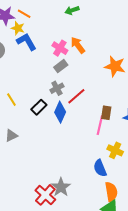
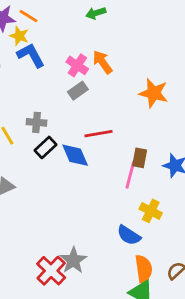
gray cross: (57, 88) -> (37, 122), moved, turned 32
red line: (76, 96) -> (98, 134), turned 30
blue diamond: (60, 112) -> (75, 155), turned -50
blue semicircle: (100, 168) -> (129, 235), turned -36

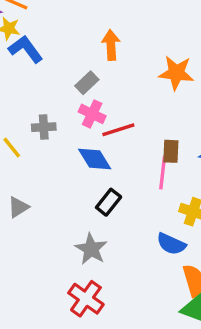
orange arrow: (102, 62) -> (111, 45), turned 40
pink cross: (77, 65) -> (92, 114), moved
black rectangle: (46, 147) -> (109, 202), moved
gray star: (73, 260) -> (91, 249), moved

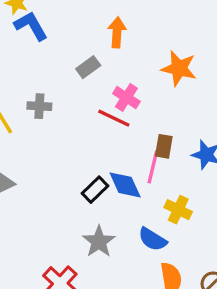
pink cross: (92, 114) -> (126, 97), moved
red line: (118, 130) -> (114, 118), turned 36
blue diamond: (95, 159) -> (125, 185), moved
gray star: (91, 249) -> (99, 242), moved

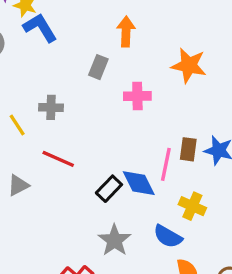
gray rectangle: (88, 67) -> (98, 67), turned -30
pink cross: (126, 97) -> (137, 96), turned -32
red line: (114, 118) -> (58, 159), moved
brown rectangle: (164, 146) -> (188, 149), moved

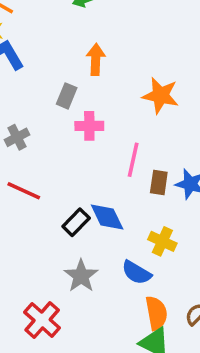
pink cross: (137, 96) -> (89, 126), moved
gray cross: (51, 107) -> (17, 137), turned -30
pink line: (166, 164) -> (133, 160), moved

